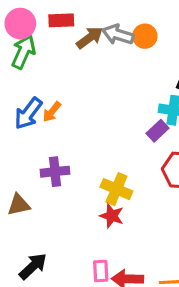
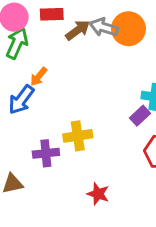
orange circle: (145, 36) -> (128, 29), size x1.5
orange arrow: (52, 112) -> (39, 77), moved
yellow cross: (116, 189) -> (78, 136), moved, turned -32

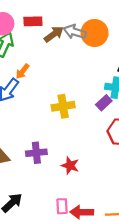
yellow cross: (78, 136) -> (63, 106), moved
purple cross: (46, 153) -> (36, 153), moved

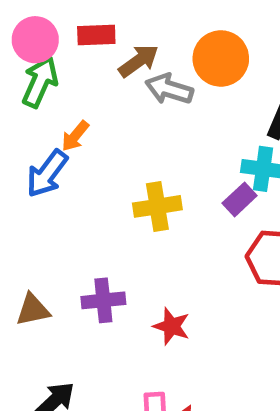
gray arrow: (75, 32) -> (169, 89), moved

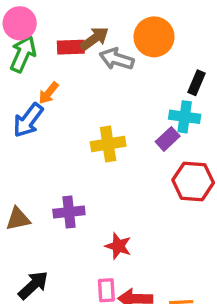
red rectangle: (96, 35) -> (71, 47), moved
red star: (171, 326) -> (118, 246), moved

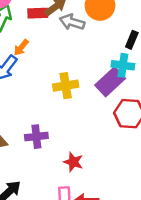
purple rectangle: (168, 139) -> (110, 82), size x1.6

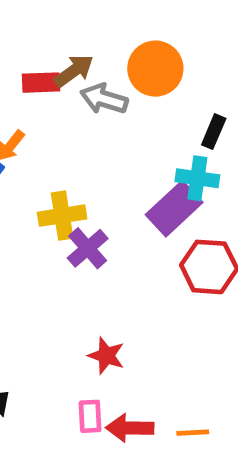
yellow cross: (66, 86) -> (62, 216), moved
purple cross: (36, 137) -> (88, 248), moved, turned -35

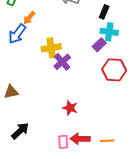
black rectangle: (214, 132) -> (104, 12), moved
purple rectangle: (174, 209) -> (99, 45), size x0.6
pink rectangle: (90, 416) -> (63, 142), moved

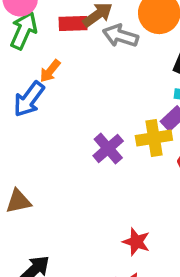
yellow cross: (51, 48) -> (154, 138), moved
red star: (70, 108) -> (136, 242), moved

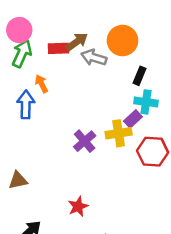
orange arrow: (50, 71) -> (41, 84), turned 114
blue arrow: (29, 99) -> (26, 105), turned 144
red star: (136, 242) -> (78, 207), moved, turned 30

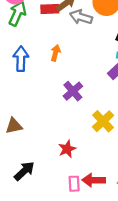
orange arrow: (41, 84) -> (56, 53), moved, turned 42
yellow cross: (119, 133) -> (103, 121), moved, turned -35

